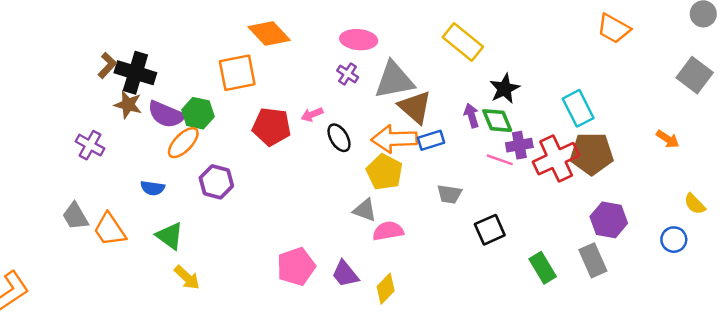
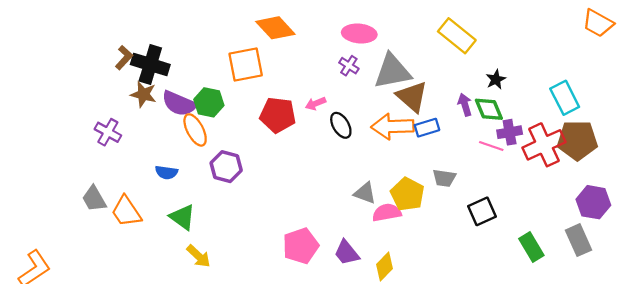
black star: (505, 89) -> (496, 79), size x0.7
orange ellipse: (183, 143) -> (195, 130), turned -72
yellow pentagon: (384, 172) -> (407, 194), moved

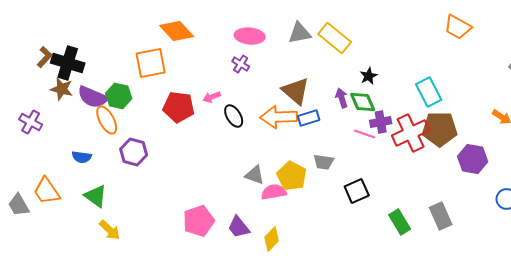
gray triangle: (393, 71) -> (300, 33), moved, size x0.7
gray trapezoid: (94, 199) -> (19, 205), moved
purple hexagon: (593, 202) -> (473, 159), moved

